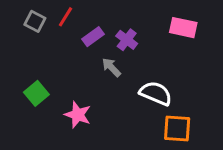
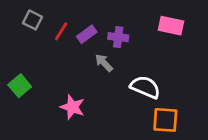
red line: (65, 17) -> (61, 31), moved
purple cross: (127, 40) -> (118, 37), turned -30
green square: (36, 93) -> (20, 86), moved

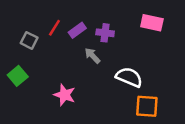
gray square: (32, 20) -> (29, 40), moved

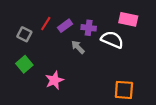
green square: (18, 76) -> (24, 64), moved
white semicircle: (129, 77) -> (112, 40), moved
pink star: (65, 95) -> (54, 80), turned 30

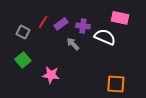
pink star: (54, 80) -> (51, 75), turned 30

